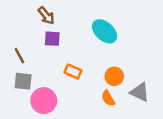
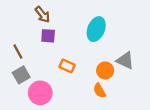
cyan ellipse: (104, 31) -> (96, 29), turned 70
gray square: (23, 81) -> (21, 75), turned -36
gray triangle: (140, 92) -> (125, 60), moved

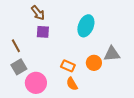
gray triangle: (125, 60) -> (112, 54), turned -30
orange rectangle: (67, 66) -> (68, 66), moved
orange semicircle: (100, 91) -> (72, 84), moved

